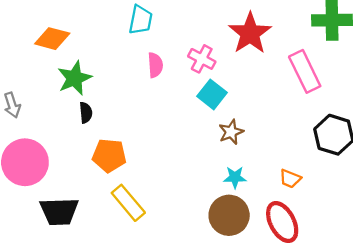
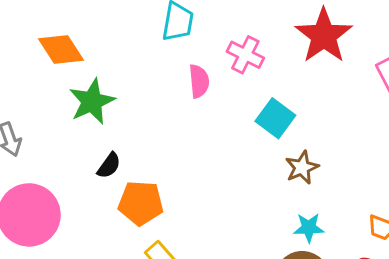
orange diamond: (52, 39) -> (61, 50), turned 44
pink cross: (202, 59) -> (245, 55), moved
black semicircle: (86, 113) -> (109, 166), moved, turned 42

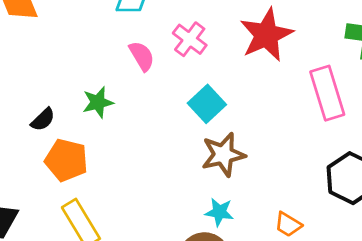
pink semicircle: (199, 81) -> (142, 56), turned -36
green star: (92, 101) -> (98, 102), moved, size x0.7
brown star: (302, 168) -> (223, 155), size x1.4

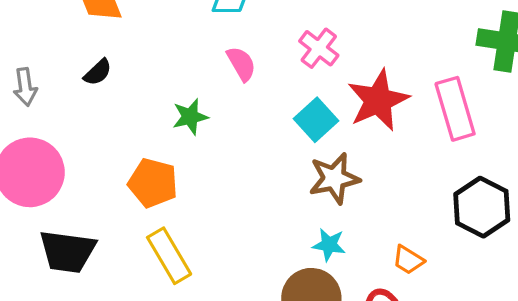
red star: (266, 35) -> (378, 100), moved
pink cross: (190, 39) -> (319, 48), moved
black semicircle: (43, 120) -> (98, 72), moved

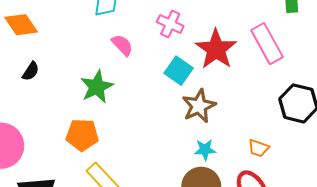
green star: (190, 117) -> (97, 87), size x1.4

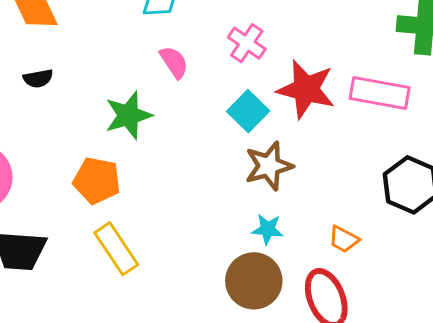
pink rectangle: (267, 44) -> (380, 93), turned -60
red star: (216, 49) -> (306, 89), turned -30
black semicircle: (31, 71) -> (38, 78), turned 36

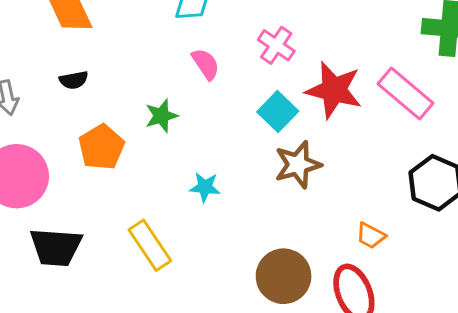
pink rectangle: (380, 93) -> (405, 94), turned 30
green star: (128, 115) -> (161, 116), size x0.7
orange pentagon: (97, 180) -> (101, 147), moved, turned 30
cyan star: (268, 229) -> (205, 187), moved

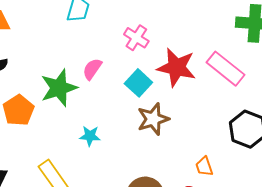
pink semicircle: (206, 64) -> (92, 69), moved, turned -110
green star: (161, 116) -> (59, 88), size x1.6
orange trapezoid: (371, 236) -> (204, 166), turned 45

